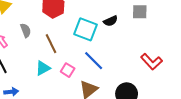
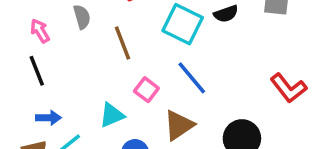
cyan triangle: (43, 68) -> (112, 115), moved

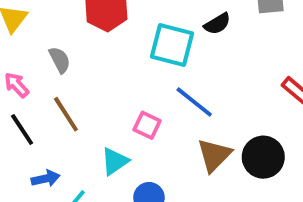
brown line: (122, 43) -> (66, 114), moved
brown triangle: (179, 125) -> (214, 155), moved

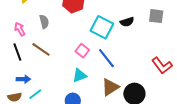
brown line: (66, 114) -> (41, 49), turned -36
pink square: (147, 125) -> (82, 51), moved
cyan triangle: (115, 161) -> (80, 75), moved

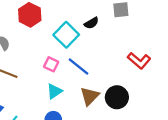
cyan square: (102, 27) -> (66, 35), turned 30

